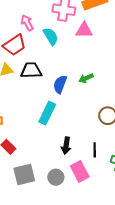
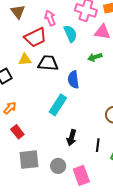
green arrow: (86, 78) -> (95, 57), moved
blue semicircle: (60, 84) -> (73, 80), turned -36
pink rectangle: (80, 171) -> (81, 175), moved

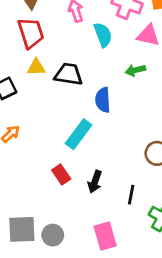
red trapezoid: (35, 37) -> (31, 33), moved, turned -85
red rectangle: (17, 132) -> (61, 175), moved
gray square: (29, 160) -> (22, 229), moved
gray circle: (58, 166) -> (53, 235), moved

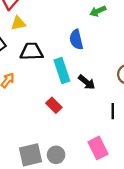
black trapezoid: (69, 74) -> (31, 52), moved
cyan rectangle: (79, 134) -> (62, 71), turned -45
black arrow: (95, 182) -> (87, 82), moved, turned -60

